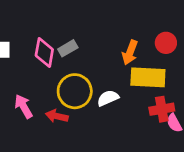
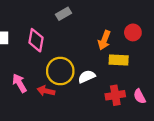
gray rectangle: (68, 48) -> (64, 14), moved
yellow rectangle: (148, 77) -> (119, 60), size x0.7
red cross: (162, 109) -> (115, 95), moved

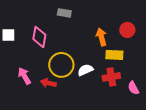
gray rectangle: (64, 14) -> (64, 13), turned 40
orange arrow: (104, 40) -> (101, 37), turned 144
red cross: (115, 95) -> (111, 77), moved

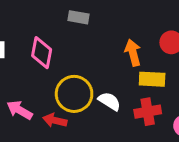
white semicircle: (85, 70) -> (109, 101), turned 56
pink arrow: (24, 76) -> (20, 110), turned -30

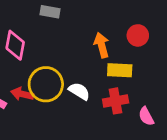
red arrow: (55, 120) -> (22, 94), moved

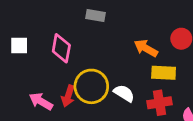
orange arrow: (102, 45) -> (146, 48), turned -45
red arrow: (22, 94) -> (68, 96), turned -85

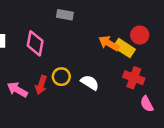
yellow rectangle: (164, 73) -> (124, 48), moved, turned 30
yellow circle: (91, 86) -> (61, 77), size x0.6
red cross: (159, 103) -> (134, 78), moved, turned 30

